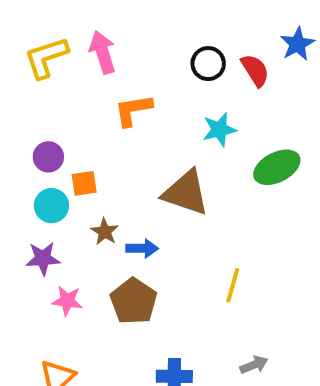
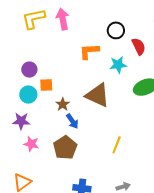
red semicircle: (255, 70) -> (139, 46), moved
orange L-shape: (133, 110) -> (89, 51), moved
brown star: (105, 232) -> (63, 104), moved
blue arrow: (142, 248) -> (72, 121), turned 49

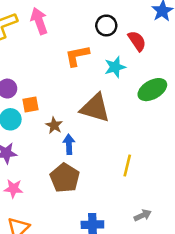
blue arrow: (72, 121) -> (69, 144), turned -140
pink star: (31, 144) -> (13, 189), moved

